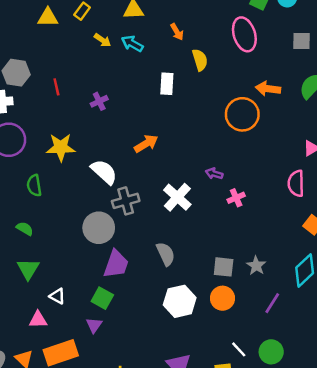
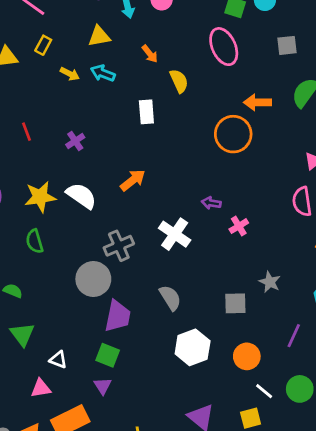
white semicircle: (104, 172) -> (81, 196), moved
green semicircle: (34, 185) -> (35, 241), moved
gray star: (256, 266) -> (270, 282), moved
orange circle: (222, 298) -> (247, 356), moved

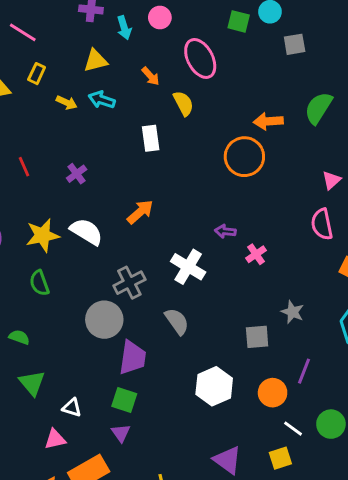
gray square: (287, 45) -> (295, 44), moved
pink ellipse: (224, 47) -> (200, 58), moved
gray semicircle: (170, 298) -> (177, 321), moved
purple line: (294, 336) -> (304, 371), moved

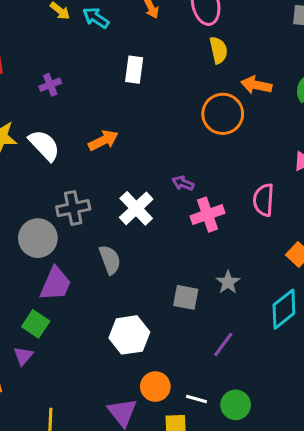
yellow semicircle: (183, 103) -> (219, 50), moved
pink semicircle: (322, 224) -> (264, 200), moved
pink cross: (256, 254) -> (207, 215), size x1.5
orange circle: (273, 393) -> (155, 387), moved
white line: (293, 429) -> (197, 399), turned -36

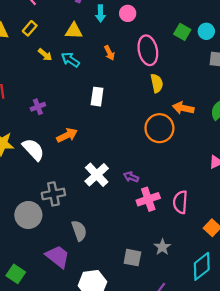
orange arrow: (103, 140) -> (67, 135), moved
pink semicircle: (264, 200) -> (180, 202), moved
white cross: (136, 208) -> (97, 175), moved
purple trapezoid: (56, 284) -> (58, 257), moved, turned -76
green square: (36, 324) -> (16, 274), moved

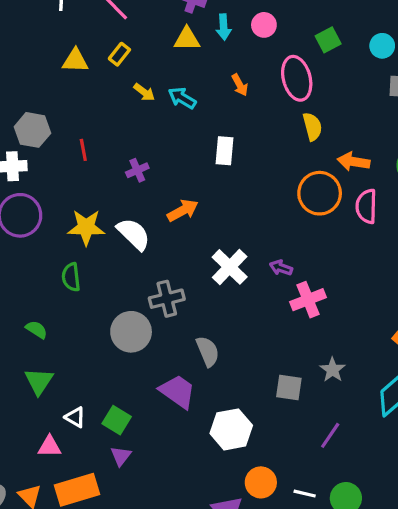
yellow triangle: (74, 31) -> (187, 39), moved
green square: (182, 32) -> (328, 40), moved, turned 35
pink semicircle: (180, 202) -> (366, 206), moved

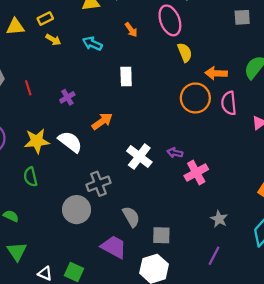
yellow rectangle: (119, 54) -> (45, 19), turned 32
yellow arrow: (144, 92) -> (53, 40), moved
gray square: (289, 387) -> (161, 235), moved
purple line: (330, 435) -> (214, 256), moved

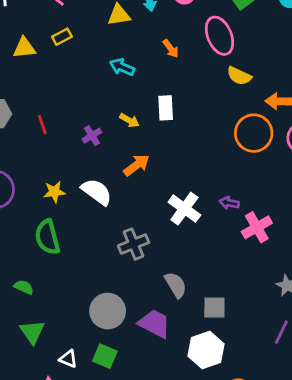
yellow arrow: (53, 40) -> (129, 120), moved
yellow semicircle: (185, 52) -> (239, 76), turned 138
yellow star: (37, 141) -> (54, 192), size x0.7
green semicircle: (30, 177) -> (47, 237), size x1.4
gray circle: (77, 210) -> (108, 311), moved

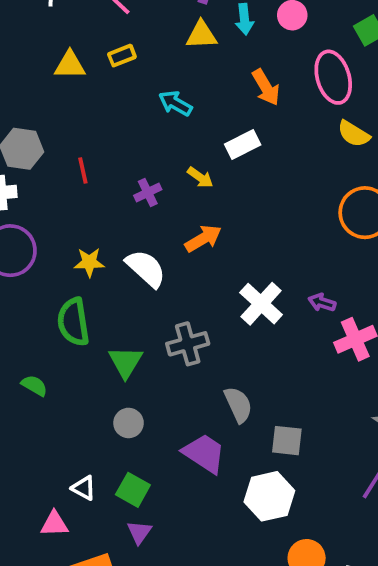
orange arrow: (171, 49) -> (266, 87), size x1.4
cyan arrow: (122, 67) -> (175, 103), moved
white rectangle: (166, 108) -> (243, 145), moved, turned 60
gray circle: (108, 311) -> (129, 423), moved, size x0.6
green triangle: (32, 332) -> (126, 362), moved

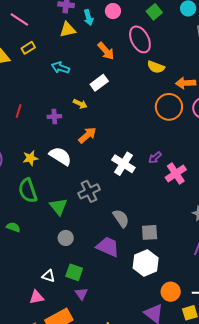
red line: (83, 171) -> (19, 111), turned 40
purple cross: (148, 193) -> (54, 116), turned 32
purple arrow: (322, 303) -> (155, 158), turned -48

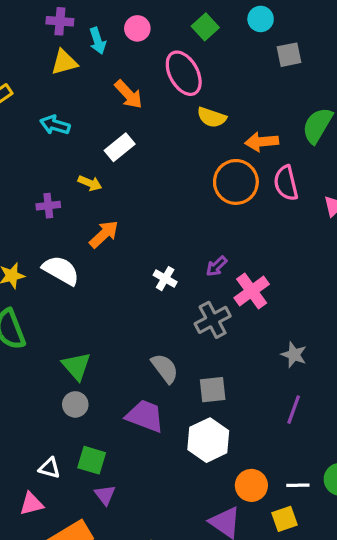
white cross: (123, 164) -> (165, 279), size x0.6
gray cross: (89, 191) -> (213, 320), moved
green triangle: (58, 207) -> (76, 366), moved

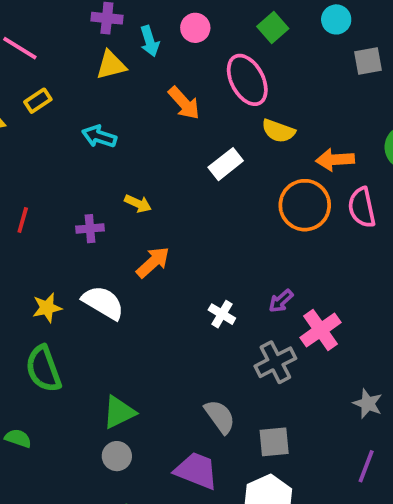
white rectangle: (120, 147) -> (226, 164), moved
green triangle: (76, 366) -> (119, 412), turned 44

